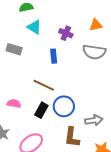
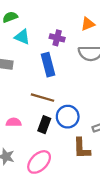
blue rectangle: (54, 56) -> (48, 65), size x1.5

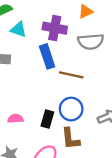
purple cross: (57, 38) -> (55, 28), size x1.5
brown line: (42, 98) -> (71, 75), moved
brown L-shape: (82, 148) -> (70, 139), moved

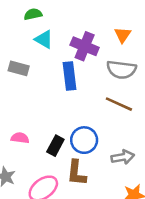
orange triangle: (86, 11) -> (123, 35), turned -42
brown line: (71, 75) -> (119, 104), moved

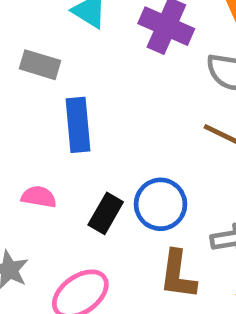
blue rectangle: (70, 76) -> (78, 125), moved
brown L-shape: (77, 173) -> (178, 275), moved

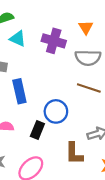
blue circle: (160, 204) -> (56, 111), moved

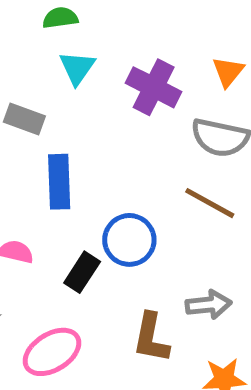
cyan triangle: (18, 39) -> (77, 68), turned 30

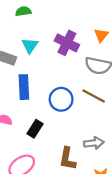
cyan triangle: (77, 68) -> (30, 45), moved
blue circle: (129, 240) -> (61, 99), moved

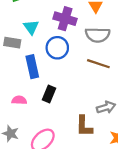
blue circle: (61, 99) -> (57, 48), moved
black rectangle: (35, 129) -> (49, 94), moved

